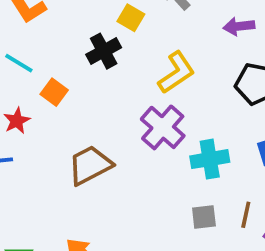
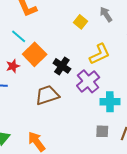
black cross: (104, 51) -> (62, 66), moved, turned -36
orange square: (54, 92) -> (35, 54), size x1.6

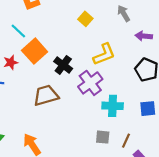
gray arrow: (106, 14) -> (124, 13), moved

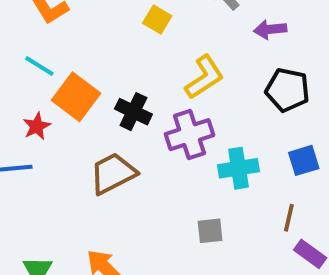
purple cross: (90, 83) -> (189, 135), turned 30
gray square: (103, 137) -> (210, 231), moved
brown line: (126, 141) -> (289, 218), moved

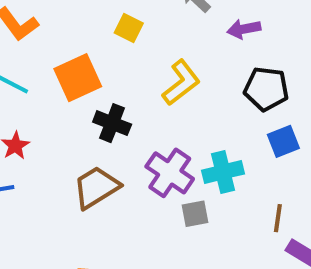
orange square: (76, 97) -> (78, 78), moved, turned 33
purple cross: (189, 135) -> (170, 173), moved, turned -33
blue square: (304, 160) -> (283, 141), moved
gray square: (210, 231) -> (195, 214), moved

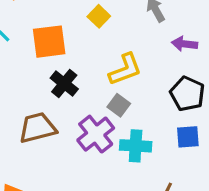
gray square: (195, 214) -> (119, 105), moved, turned 30

